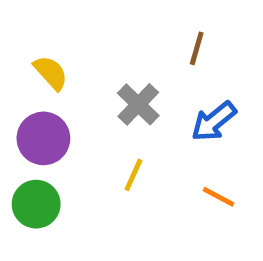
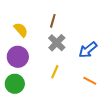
brown line: (197, 48) -> (53, 21), moved

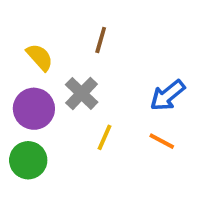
gray cross: (57, 43) -> (82, 93), moved
orange line: (90, 81) -> (162, 141), moved

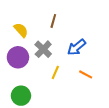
blue arrow: (167, 95) -> (76, 47), moved
green circle: (28, 160) -> (21, 96), moved

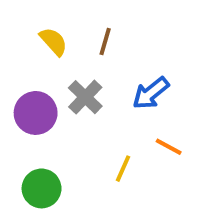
yellow semicircle: (21, 30) -> (53, 41), moved
yellow line: (55, 72) -> (123, 169), moved

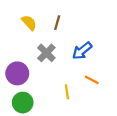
purple circle: (36, 113) -> (17, 73), moved
yellow line: (123, 169) -> (67, 92), turned -32

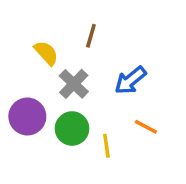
yellow semicircle: (29, 23) -> (46, 53), moved
green circle: (23, 103) -> (72, 129), moved

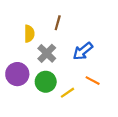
yellow semicircle: (46, 53) -> (29, 34), turned 42
yellow line: (106, 146) -> (68, 93), turned 64

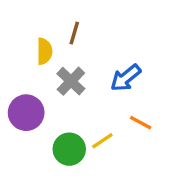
brown line: (58, 23) -> (74, 33), moved
green circle: (46, 82) -> (69, 149), moved

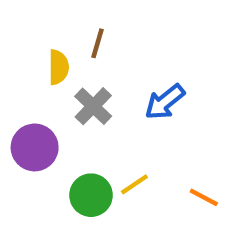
orange line: (141, 123) -> (204, 197), moved

